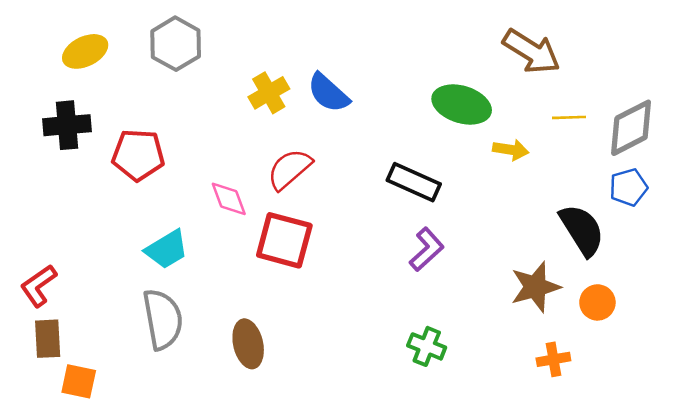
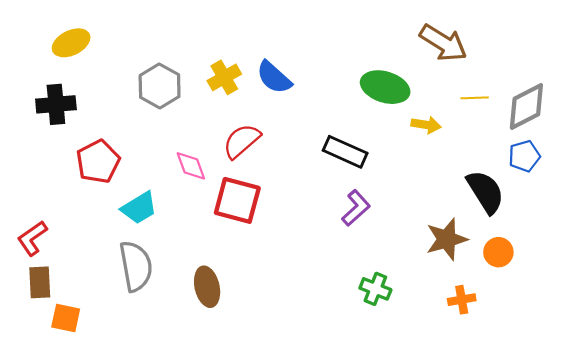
gray hexagon: (176, 44) -> (160, 86), moved
red pentagon: (138, 155) -> (98, 162), moved, turned -30
green cross: (427, 346) -> (375, 289), moved

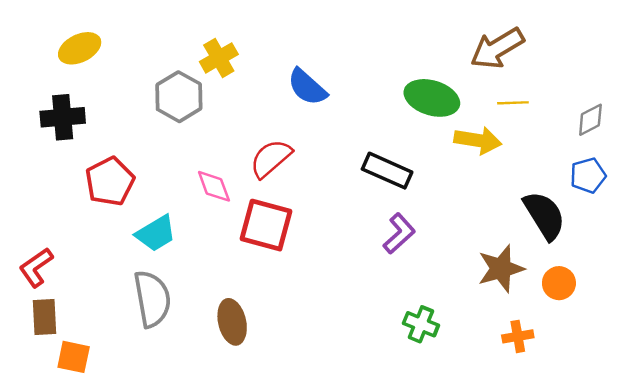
brown arrow: (443, 43) -> (497, 48), turned 117
yellow cross: (224, 77) -> (219, 58), moved
yellow line: (475, 98) -> (513, 103), moved
gray diamond: (526, 107) -> (590, 120), size x0.6
yellow arrow: (426, 125) -> (478, 140), size x1.4

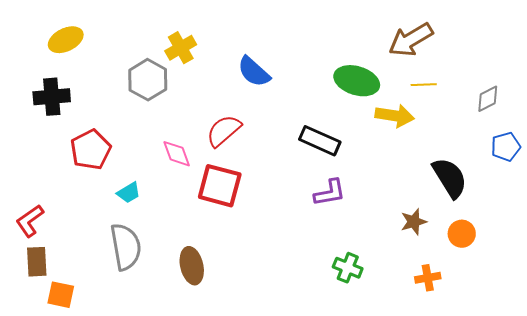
blue pentagon: (588, 175) -> (506, 147), moved
cyan trapezoid: (156, 234) -> (129, 193), size x0.7
purple L-shape: (399, 234) -> (330, 193), turned 32
brown star: (501, 269) -> (414, 222), size x0.7

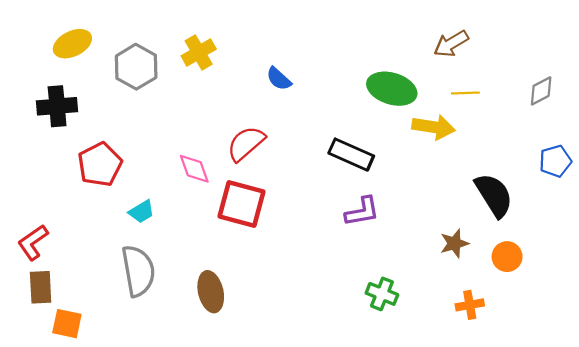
brown arrow: (411, 40) -> (451, 44), size x0.7
blue semicircle: (254, 72) -> (279, 79), size x0.7
gray hexagon: (148, 80) -> (136, 67), moved
gray diamond: (488, 99) -> (541, 91), moved

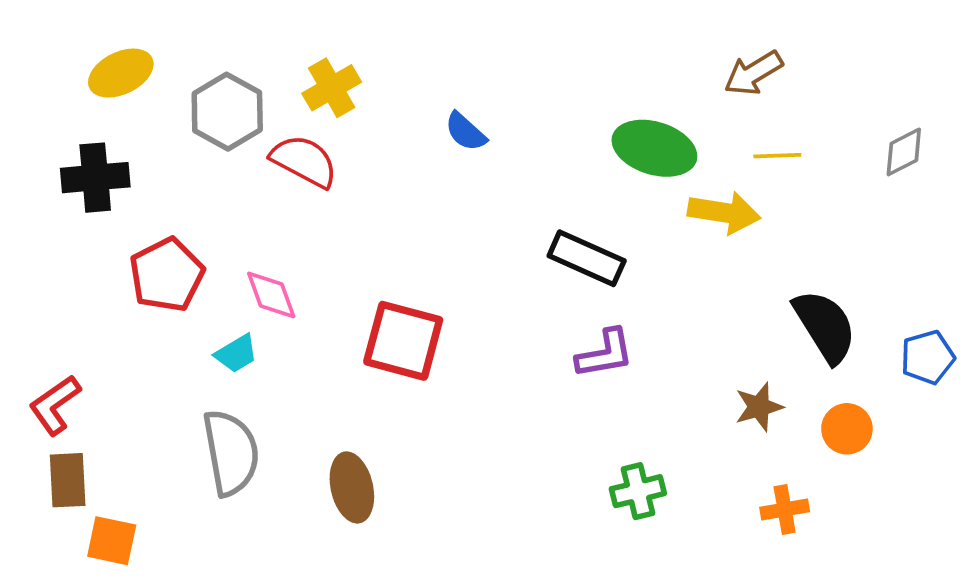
red semicircle: (246, 144) -> (304, 161), moved, turned 69
blue pentagon: (555, 161) -> (928, 357), moved
pink diamond: (194, 169) -> (271, 295), moved
green cross: (382, 294) -> (638, 491), turned -36

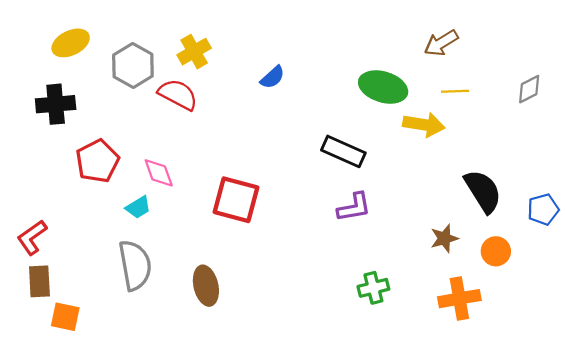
blue semicircle: (466, 132) -> (272, 77), turned -84
orange cross: (785, 509) -> (459, 299), size x1.5

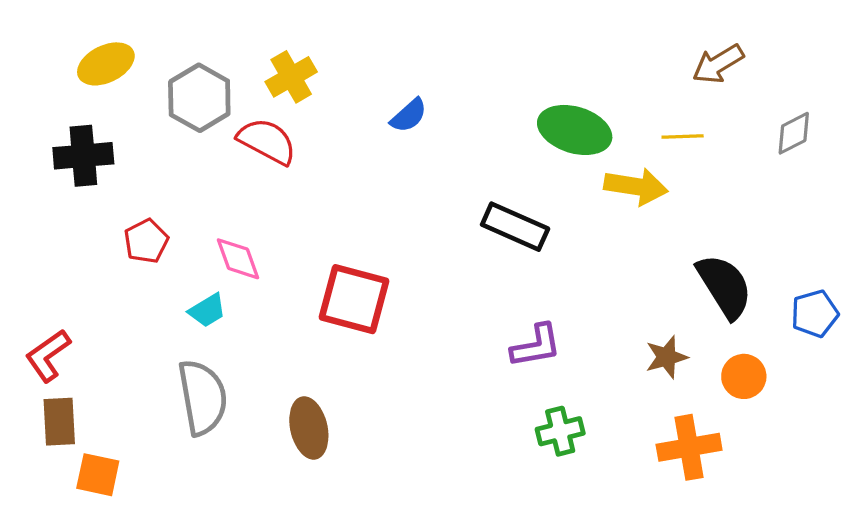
brown arrow: (441, 43) -> (718, 64), moved
red pentagon: (97, 161) -> (146, 241), size x0.7
purple L-shape: (354, 207) -> (536, 346), moved

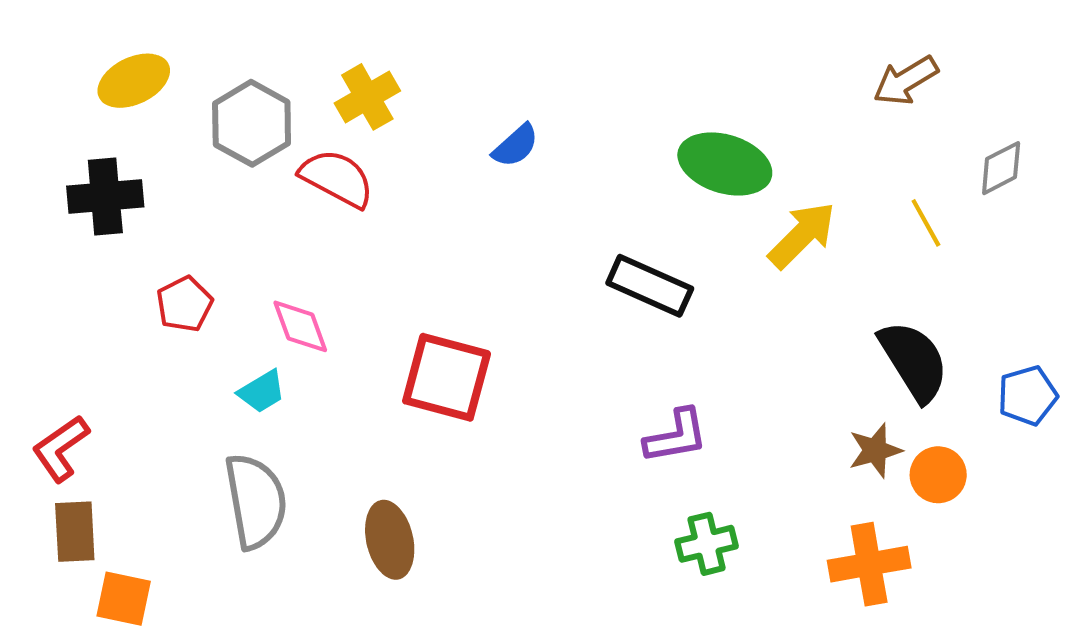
yellow line: (683, 136) -> (926, 223), moved, turned 63
yellow arrow: (636, 186) -> (802, 235), turned -54
brown star: (666, 357) -> (875, 450), moved

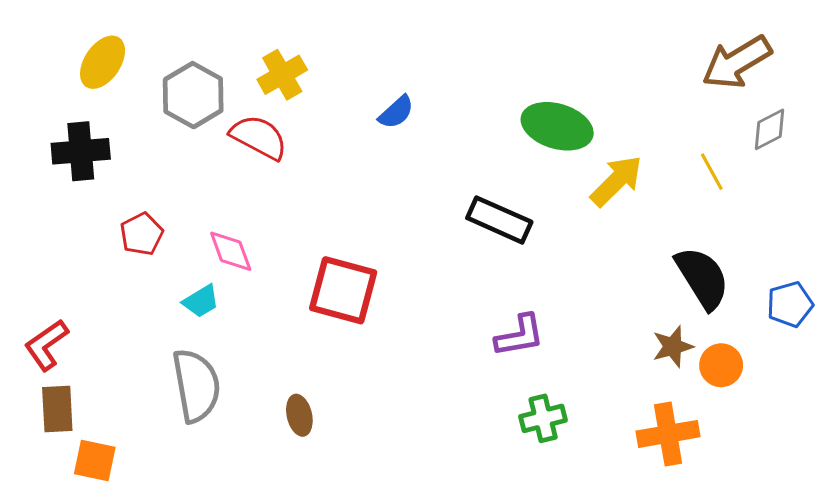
yellow ellipse: (134, 81) -> (103, 62), turned -30
brown arrow: (906, 81) -> (737, 62), moved, size x1.4
brown ellipse: (390, 540) -> (299, 415), size x0.7

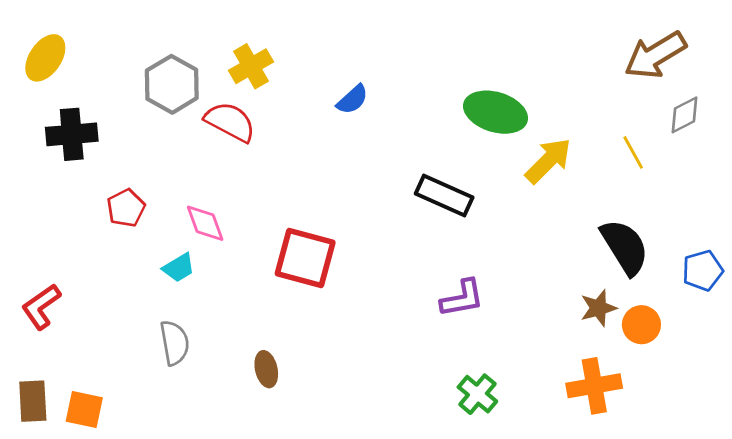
yellow ellipse: (103, 62) -> (45, 58), moved
gray semicircle: (196, 386) -> (175, 343), size x0.7
brown rectangle: (57, 409) -> (33, 401), moved
green cross: (543, 418) -> (477, 394), moved, turned -36

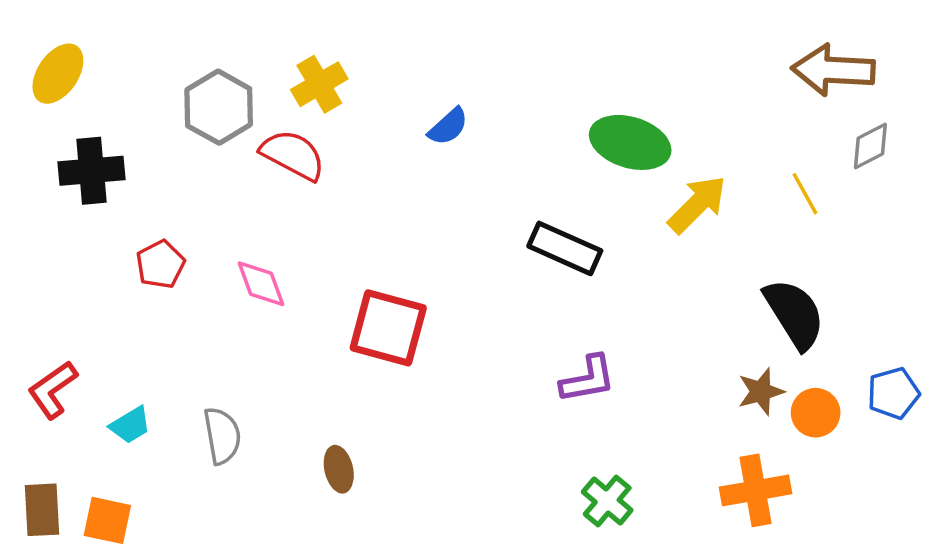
brown arrow: (655, 55) -> (833, 70), turned 34
cyan trapezoid: (179, 268) -> (130, 425), moved
blue pentagon: (703, 270) -> (893, 393), moved

